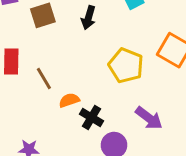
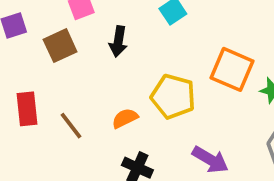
orange semicircle: (69, 100) -> (125, 118), moved

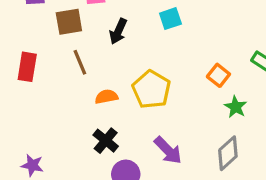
orange square: (232, 69) -> (218, 75), moved, size x0.6
brown line: (71, 126) -> (80, 62), moved

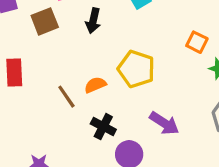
brown line: (80, 62) -> (66, 97), moved

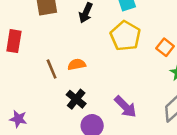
yellow pentagon: (136, 69) -> (125, 36), moved

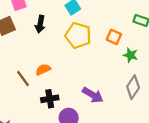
black cross: (76, 99) -> (50, 99), turned -35

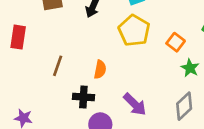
orange semicircle: (43, 70) -> (100, 69), moved, turned 112
brown line: (23, 78) -> (58, 66), turned 42

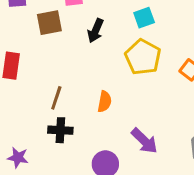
black cross: (83, 97) -> (60, 130), moved

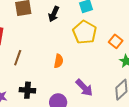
brown line: (56, 98) -> (18, 58), moved
black cross: (60, 130) -> (27, 90), moved

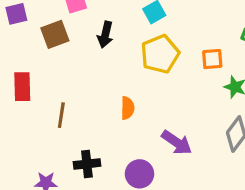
yellow pentagon: (85, 32) -> (160, 54), turned 30
orange square: (116, 41) -> (212, 59), turned -32

